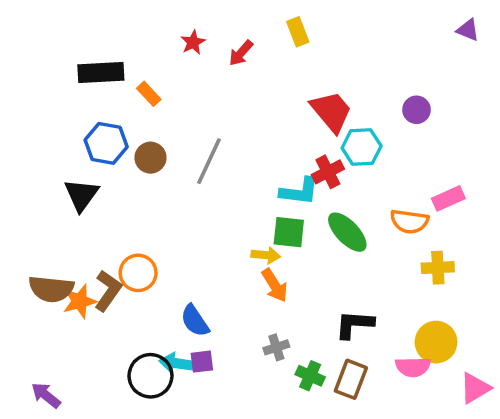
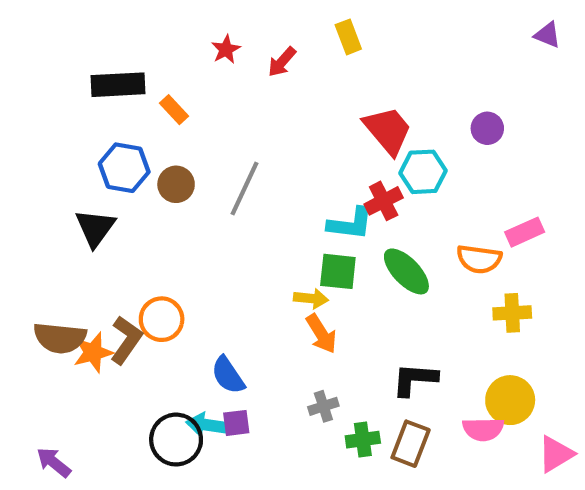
green cross: (310, 376) -> (363, 440), turned -32

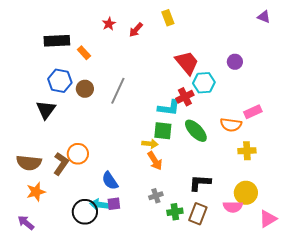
orange star: (93, 352) -> (36, 192), moved

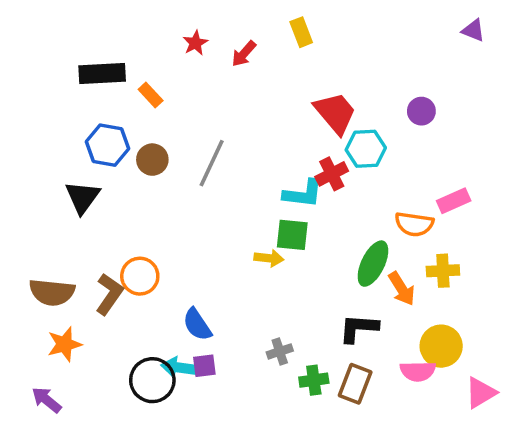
green ellipse: (196, 131) -> (373, 264), moved, turned 70
orange arrow: (155, 161) -> (402, 289), moved

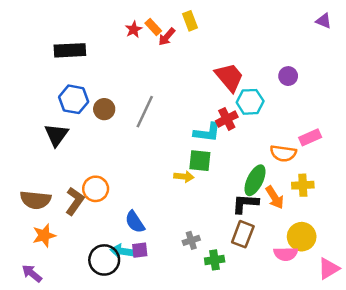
yellow rectangle: (301, 32) -> (190, 21), moved
orange rectangle: (151, 95) -> (153, 27), moved
black L-shape: (359, 328) -> (245, 204), moved
brown rectangle: (355, 384) -> (243, 234), moved

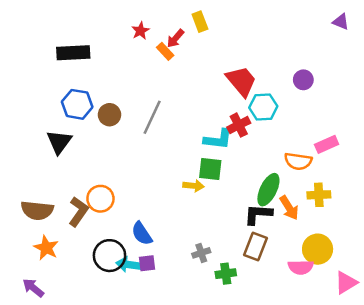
orange rectangle: (153, 27) -> (165, 51), moved
orange star: (44, 235) -> (46, 248), turned -30
black circle: (104, 260) -> (110, 256), moved

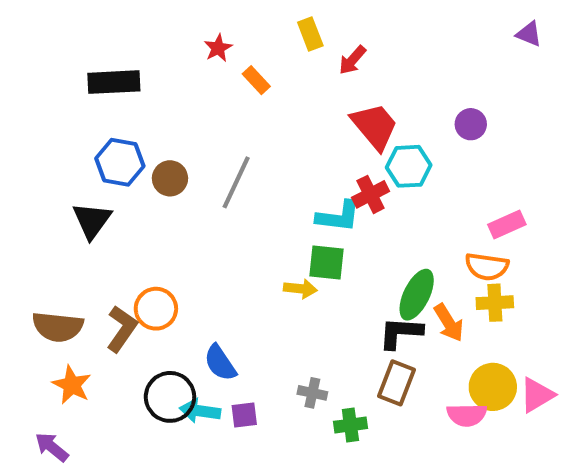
red arrow: (175, 38) -> (352, 60), moved
orange semicircle: (298, 161) -> (487, 267), moved
gray cross: (201, 253) -> (312, 393), turned 30
purple square: (147, 263) -> (244, 415), moved
pink triangle: (346, 283) -> (537, 395), moved

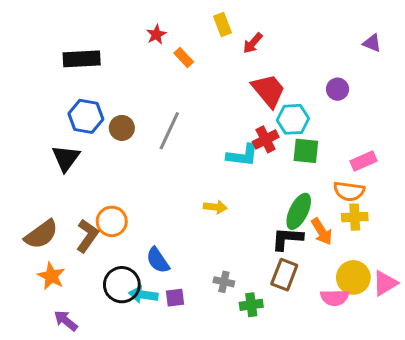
purple triangle: (529, 34) -> (372, 43), moved
green square: (326, 263) -> (306, 151), moved
brown semicircle: (58, 327) -> (41, 234), turned -42
purple arrow: (52, 447) -> (66, 321), moved

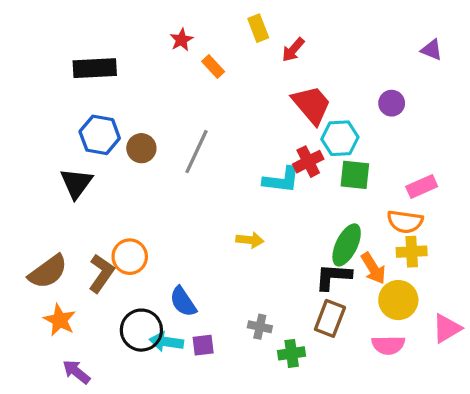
yellow circle: (353, 277) -> (398, 300), moved

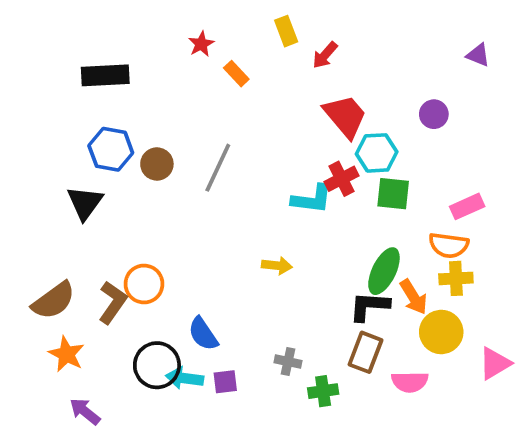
pink semicircle: (388, 345) -> (410, 382), moved

